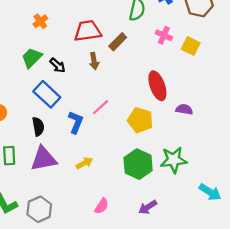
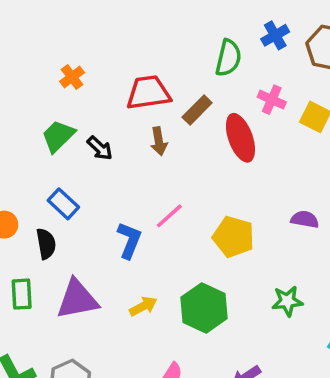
red ellipse: (157, 86) -> (240, 138), moved
blue rectangle: (47, 94) -> (63, 204), moved, size x0.7
black semicircle: (38, 127) -> (46, 244), moved
green star: (174, 160) -> (287, 301), size x0.7
green hexagon: (138, 164) -> (204, 308), moved

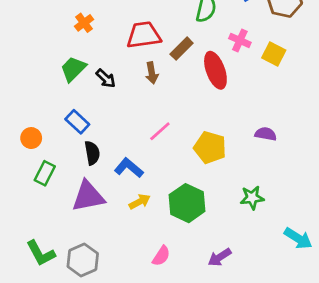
blue L-shape: (129, 240) -> (129, 168), moved, turned -72
black semicircle: (46, 244) -> (92, 153), moved
green rectangle: (22, 294) -> (45, 173), moved, turned 30

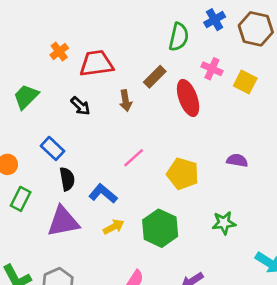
red trapezoid: (144, 35) -> (96, 63), moved
green trapezoid: (73, 69) -> (26, 97), moved

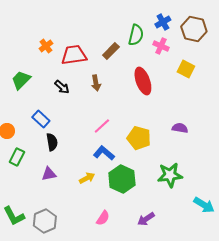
pink cross: (212, 69) -> (161, 46), moved
brown rectangle: (155, 77) -> (111, 51), moved
blue L-shape: (103, 194) -> (104, 153), moved
purple triangle: (63, 222) -> (49, 174), size x0.6
green star: (224, 223) -> (170, 175), size x1.4

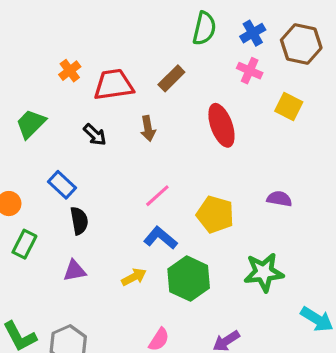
green semicircle: (136, 35) -> (204, 28), moved

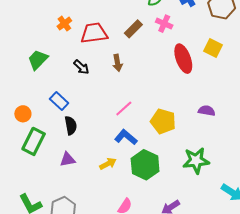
pink cross: (250, 71) -> (164, 24), moved
red ellipse: (221, 125) -> (183, 59), moved
green rectangle: (24, 244) -> (34, 141), size x1.4

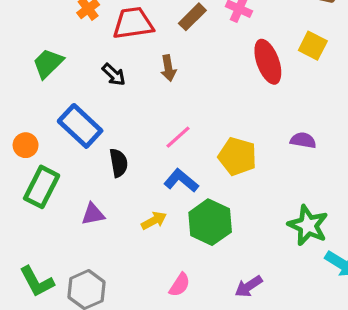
blue rectangle: (59, 101) -> (80, 126), size x1.5
black semicircle: (71, 125) -> (119, 163), moved
green star: (196, 161) -> (308, 225), moved, turned 30

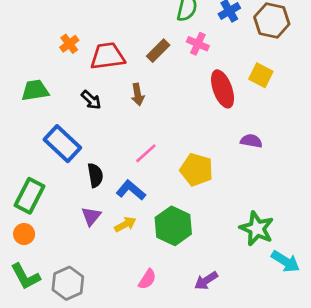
green trapezoid: (48, 63) -> (35, 90), turned 36
purple semicircle: (303, 140) -> (251, 141), moved
orange circle: (26, 145) -> (24, 234), moved
blue L-shape: (181, 180) -> (131, 190), moved
purple triangle: (93, 214) -> (91, 216), moved, turned -40

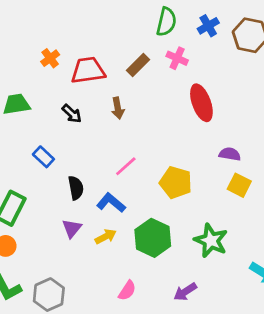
yellow square: (261, 75) -> (239, 185), moved
blue rectangle: (62, 144) -> (43, 157), size x0.6
green star: (257, 229) -> (211, 241), moved

